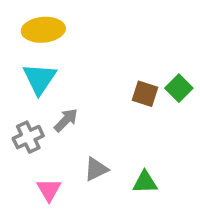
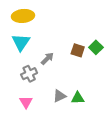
gray arrow: (66, 120) -> (47, 59), moved
gray cross: (28, 137) -> (29, 74), moved
gray triangle: (96, 169) -> (59, 96), moved

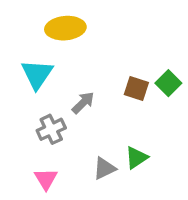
yellow ellipse: (23, 16) -> (65, 28), moved
green triangle: (78, 98) -> (136, 158), moved, turned -32

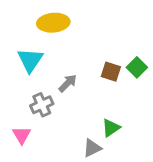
gray triangle: (104, 168) -> (92, 148), moved
pink triangle: (46, 179) -> (22, 135), moved

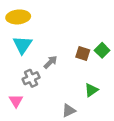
yellow ellipse: (53, 23) -> (18, 17), moved
green triangle: (111, 128) -> (91, 90), moved

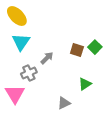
yellow ellipse: (18, 17) -> (17, 16), turned 50
pink triangle: (16, 101) -> (15, 94), size x1.5

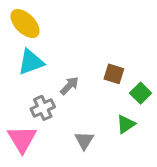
cyan triangle: (21, 42) -> (31, 62), turned 36
green square: (95, 47) -> (141, 93), moved
gray triangle: (64, 103) -> (84, 141), moved, turned -32

